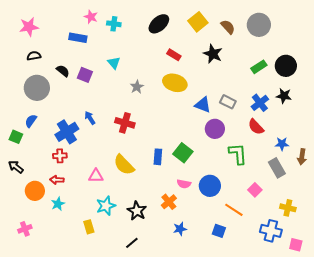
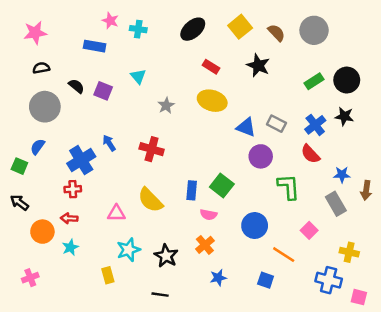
pink semicircle: (184, 184) -> (209, 215), moved
black line: (132, 243) -> (160, 295), turned 48

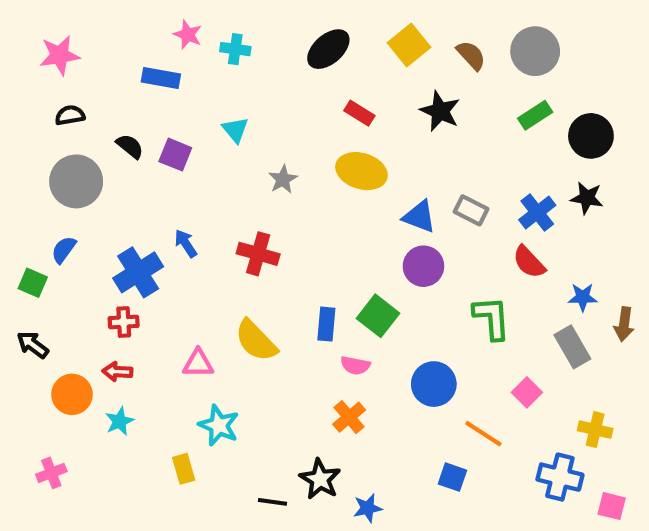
green rectangle: (314, 81) -> (535, 115), moved
purple circle: (261, 156) -> (423, 266), moved
cyan star: (129, 250) -> (219, 425), turned -30
black star: (166, 256) -> (320, 479), moved
blue star: (218, 278) -> (368, 508), moved

